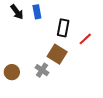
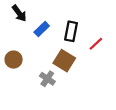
blue rectangle: (37, 12) -> (42, 29), moved, turned 56
brown circle: (12, 72) -> (14, 60), moved

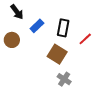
brown circle: (14, 60) -> (12, 40), moved
gray cross: (47, 79) -> (64, 79), moved

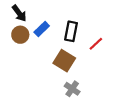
brown circle: (12, 40) -> (20, 35), moved

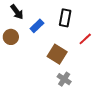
black rectangle: (71, 31) -> (65, 18), moved
brown circle: (20, 35) -> (11, 37), moved

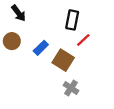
blue rectangle: (37, 26) -> (41, 48), moved
red line: (85, 39) -> (83, 40), moved

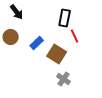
red line: (83, 40) -> (75, 36), turned -72

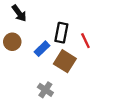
black rectangle: (65, 18) -> (61, 33), moved
gray cross: (64, 79) -> (45, 90), moved

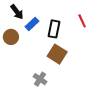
red line: (85, 41) -> (82, 21), moved
blue rectangle: (42, 49) -> (32, 24), moved

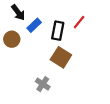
red line: (82, 21) -> (79, 22), moved, turned 64

